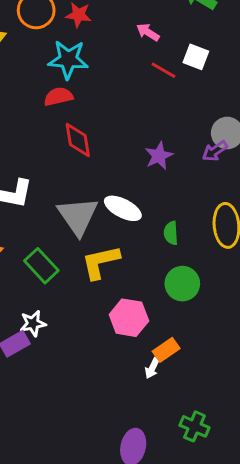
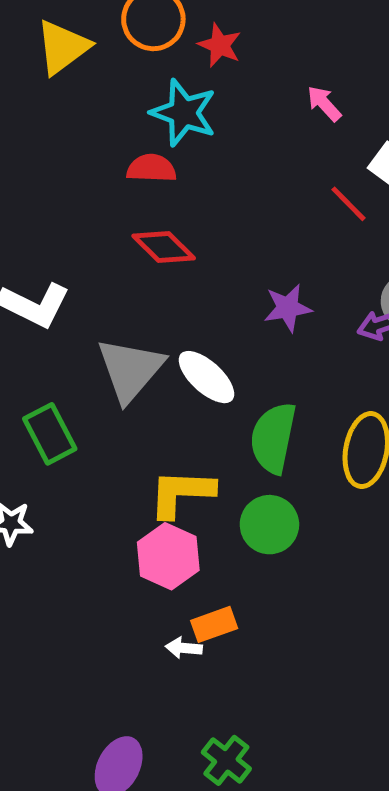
red line: (164, 70) -> (348, 204), moved
red diamond: (78, 140) -> (164, 247), turned -51
green semicircle: (171, 233) -> (273, 438), size x1.8
yellow L-shape: (100, 262) -> (181, 493), moved
white arrow: (152, 368) -> (184, 648), turned 54

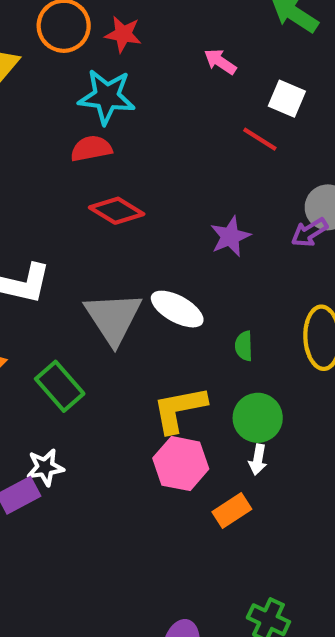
green semicircle: (273, 438) -> (244, 346), size x0.5
white arrow: (184, 648) -> (258, 460), moved, turned -72

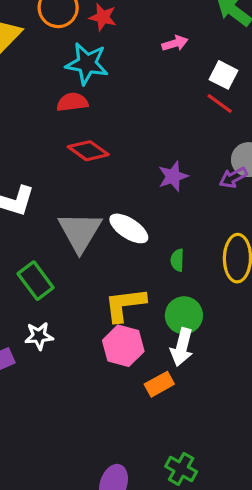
pink arrow: (220, 62) -> (175, 43), turned 125
red line: (260, 139) -> (220, 104), moved
white arrow: (258, 460) -> (182, 347), size x1.6
white star: (45, 467) -> (39, 336), moved

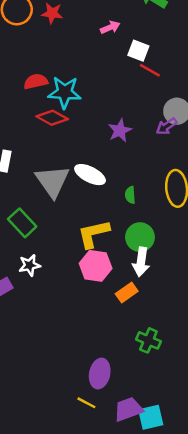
cyan star: (87, 64) -> (65, 92), moved
white square: (223, 75) -> (138, 51), moved
green cross: (181, 469) -> (148, 340), moved

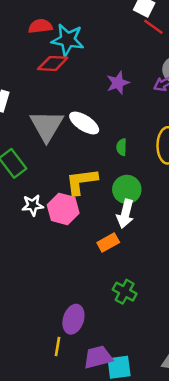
red diamond: (52, 118) -> (53, 63), turned -32
white star: (30, 265) -> (33, 205), moved
pink hexagon: (96, 266) -> (63, 209), moved
yellow line: (86, 403) -> (57, 347), turned 66

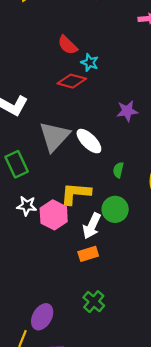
red semicircle: (40, 26) -> (68, 45), turned -140
cyan star: (68, 40) -> (90, 62), size x0.6
white arrow: (125, 214) -> (92, 226), moved

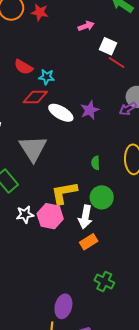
white ellipse: (89, 141) -> (61, 113), moved

